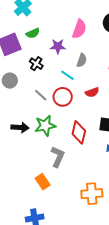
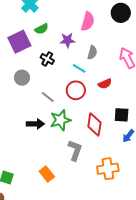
gray line: (41, 95) -> (48, 97), moved
orange rectangle: (43, 182) -> (47, 174), moved
orange cross: (92, 194) -> (108, 169), moved

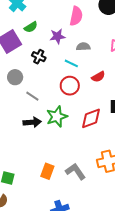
gray semicircle: (92, 53) -> (83, 47), turned -104
gray line: (48, 97) -> (32, 96), moved
red diamond: (94, 125) -> (91, 118), turned 65
gray L-shape: (75, 150) -> (75, 171), moved, turned -50
orange rectangle: (47, 174) -> (47, 171), turned 63

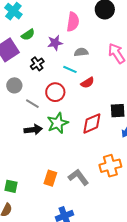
black cross: (39, 57) -> (37, 64), turned 32
red semicircle: (98, 77) -> (87, 83), moved
red circle: (70, 86) -> (55, 92), moved

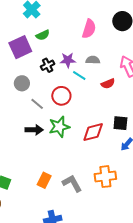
purple star: (55, 43) -> (68, 60), moved
red semicircle: (87, 83) -> (108, 84), moved

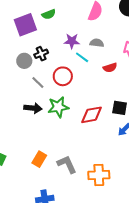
black cross: (48, 65) -> (41, 54), moved
orange cross: (105, 177) -> (99, 175), moved

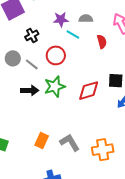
gray circle: (24, 61) -> (13, 58), moved
red semicircle: (110, 68) -> (102, 42), turned -80

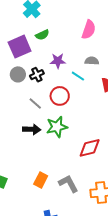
purple star: (61, 19) -> (58, 61), moved
gray circle: (13, 58) -> (18, 74), moved
red diamond: (89, 91) -> (90, 148), moved

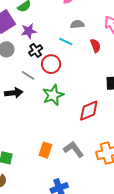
purple star: (58, 61) -> (29, 31), moved
black cross: (37, 75) -> (36, 51), moved
black arrow: (32, 129) -> (14, 93), moved

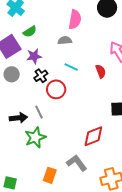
gray semicircle: (77, 24) -> (65, 40), moved
gray line: (28, 75) -> (39, 112), moved, turned 32
green star: (53, 95) -> (35, 137), moved
gray L-shape: (73, 149) -> (77, 163), moved

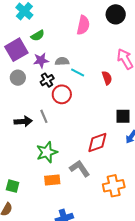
gray semicircle: (65, 40) -> (62, 61), moved
green star: (35, 137) -> (47, 152), moved
orange rectangle: (50, 175) -> (52, 180), turned 63

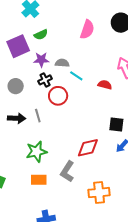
gray circle: (18, 78) -> (16, 86), moved
red semicircle: (107, 78) -> (105, 85), turned -64
gray L-shape: (80, 169) -> (67, 172), turned -120

